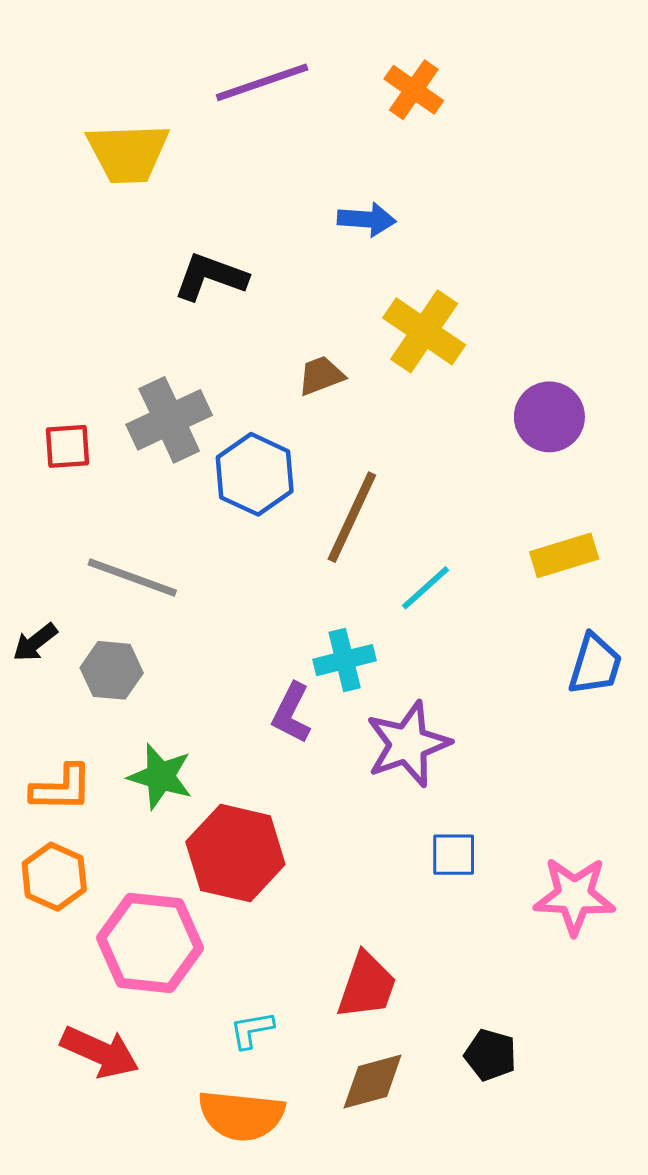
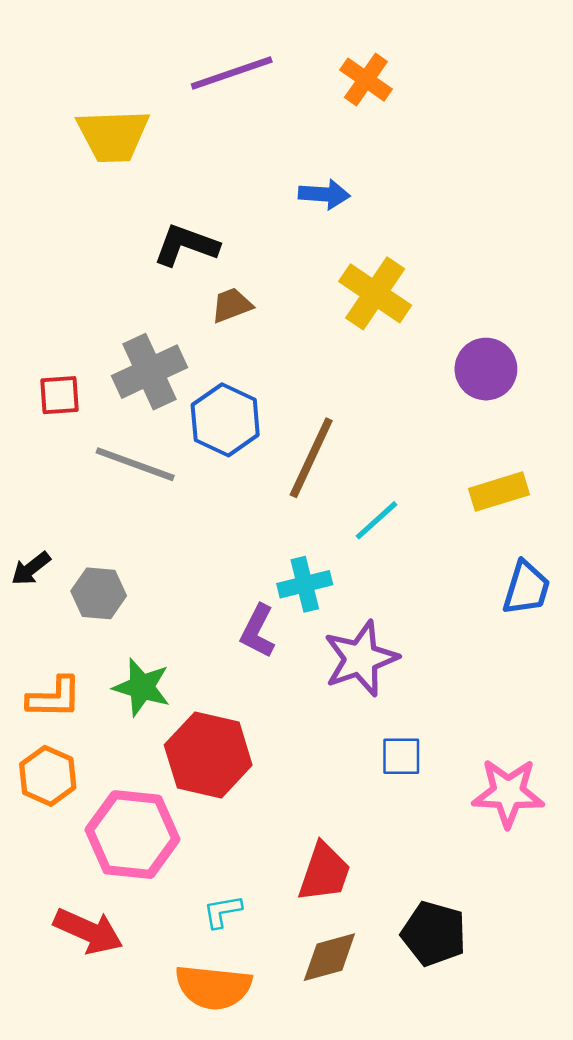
brown trapezoid: (321, 376) -> (232, 305), moved
gray line: (132, 577) -> (135, 464), moved
black pentagon: (490, 1055) -> (434, 934), size x1.4

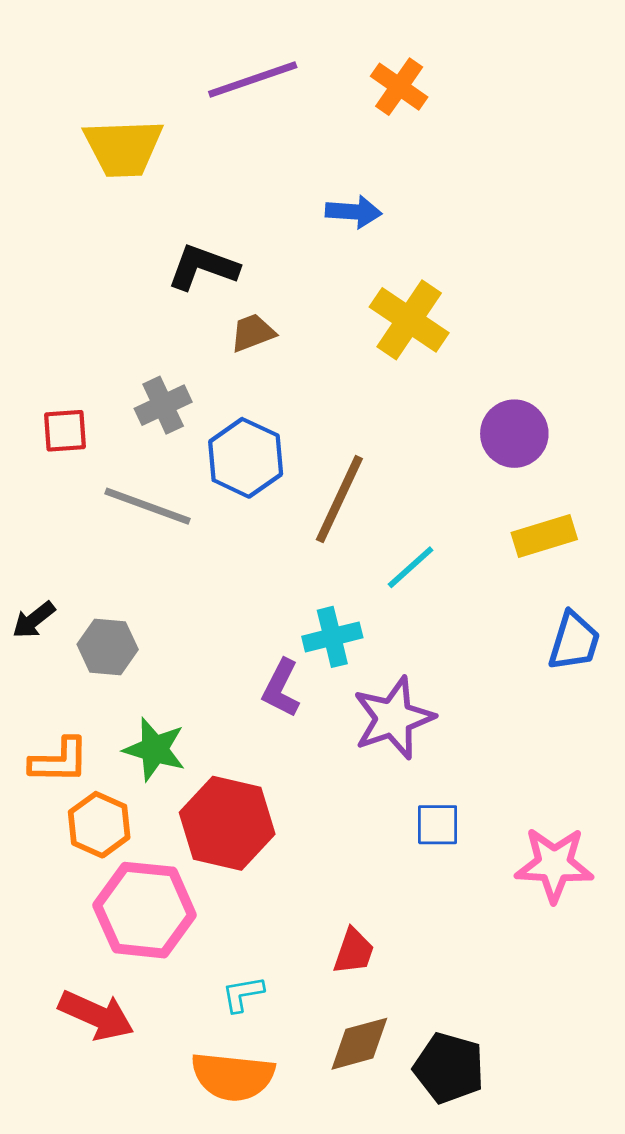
purple circle: (486, 369) -> (514, 434), moved
gray cross: (150, 372) -> (163, 405), size x0.7
orange hexagon: (48, 776) -> (99, 825), moved
red trapezoid: (324, 872) -> (354, 951), size x0.7
black pentagon: (434, 934) -> (449, 1068), moved

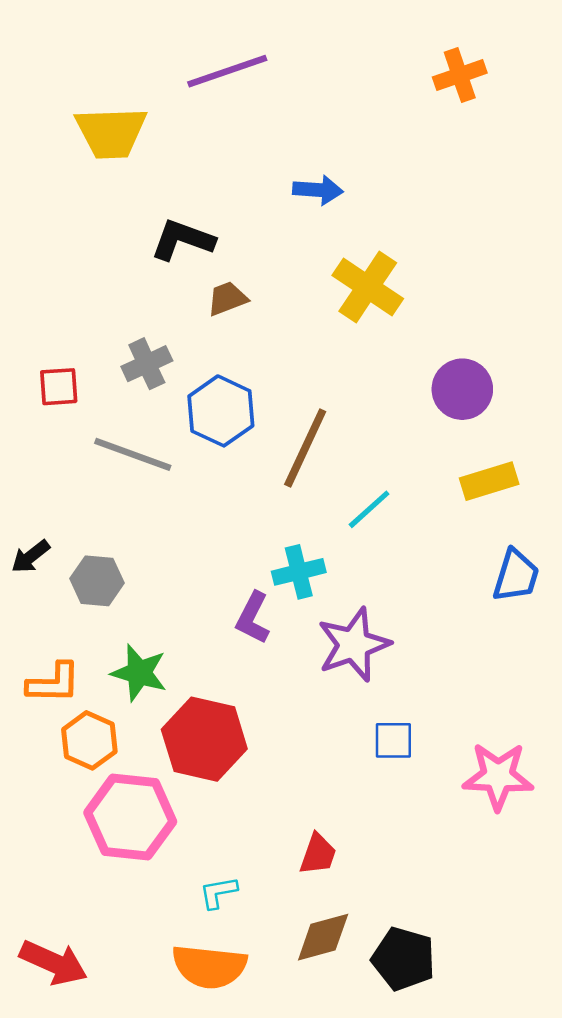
orange cross: (399, 87) -> (460, 75), moved, turned 36
red arrow: (96, 1015) -> (54, 963), moved

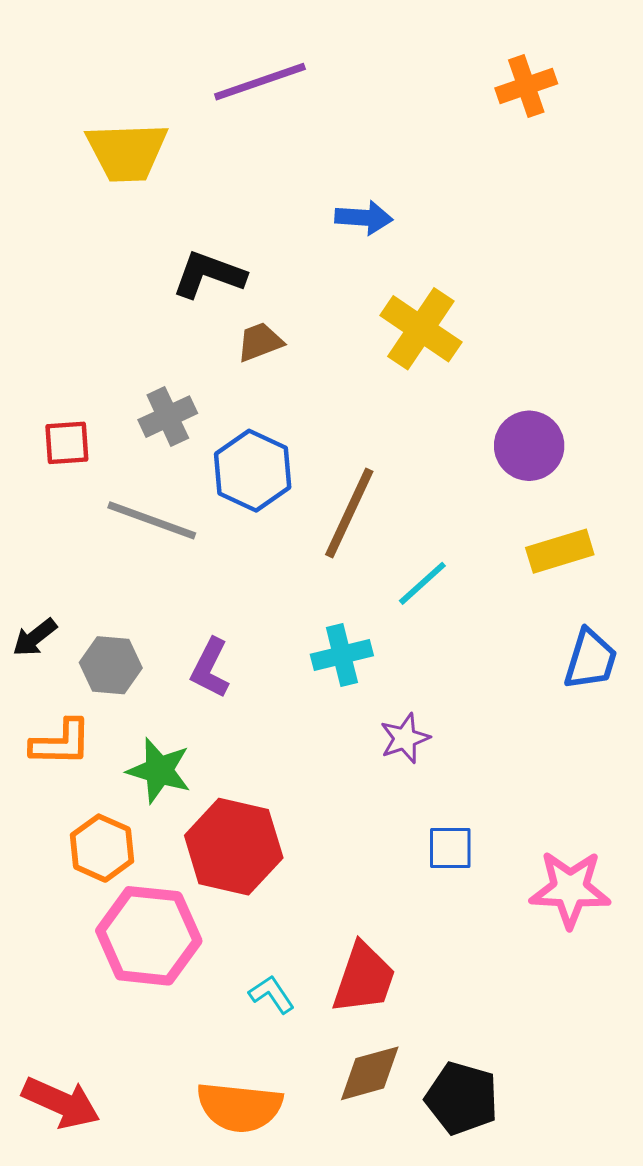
purple L-shape: (253, 618) -> (210, 668), moved
purple star: (354, 645) -> (405, 738), size x0.6
orange L-shape: (54, 683) -> (61, 743), moved
red trapezoid: (318, 854) -> (364, 978), size x1.5
cyan L-shape: (218, 892) -> (272, 994), moved, turned 66

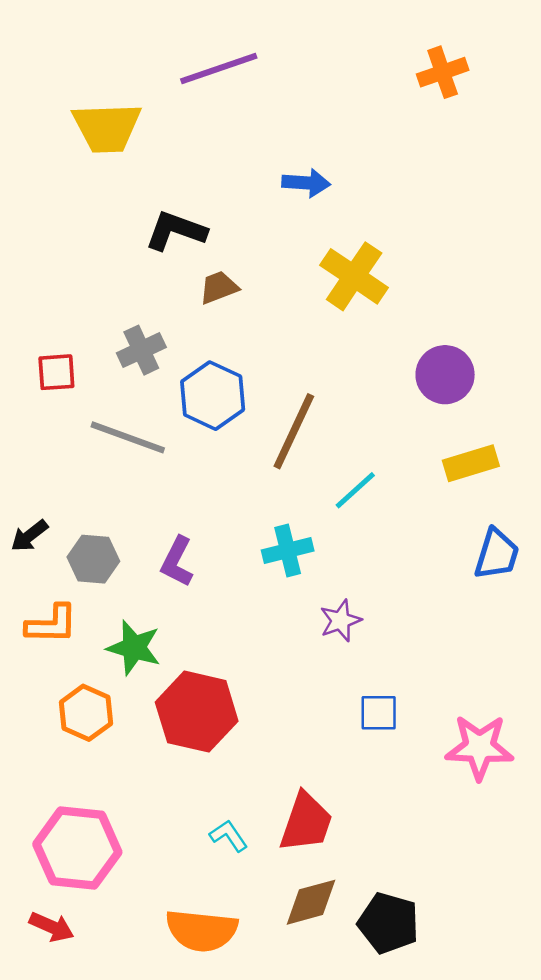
pink hexagon: (149, 936) -> (77, 848), moved
red arrow: (61, 1103) -> (52, 927), size x0.7

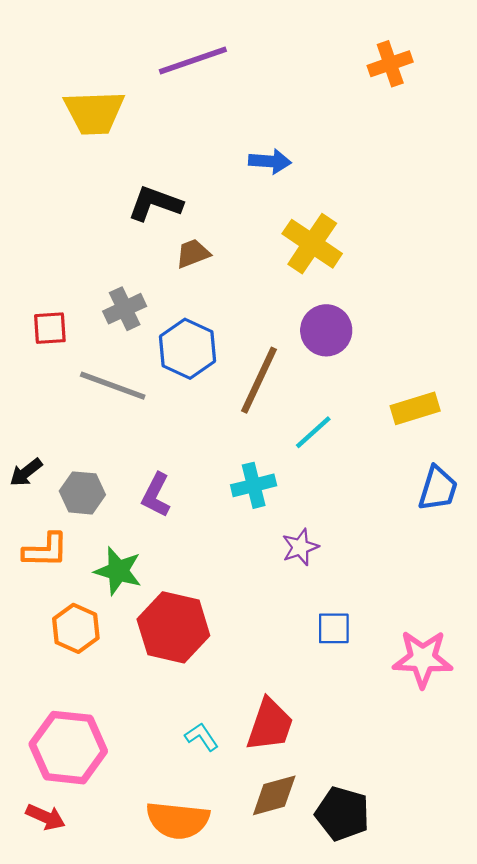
purple circle: (445, 375) -> (326, 330), moved

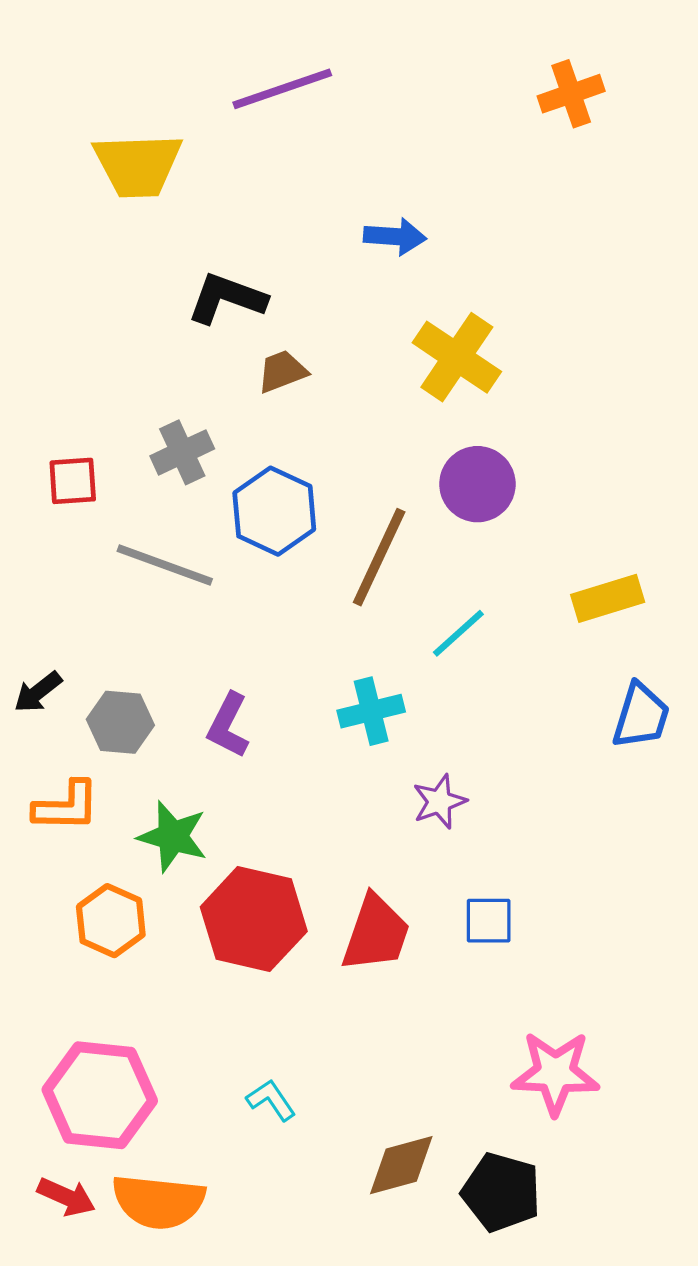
pink star: (423, 659) -> (555, 1073), moved
red trapezoid: (270, 725) -> (376, 933), moved
cyan L-shape: (202, 737) -> (271, 1100), moved
orange semicircle: (178, 820) -> (158, 1202), moved

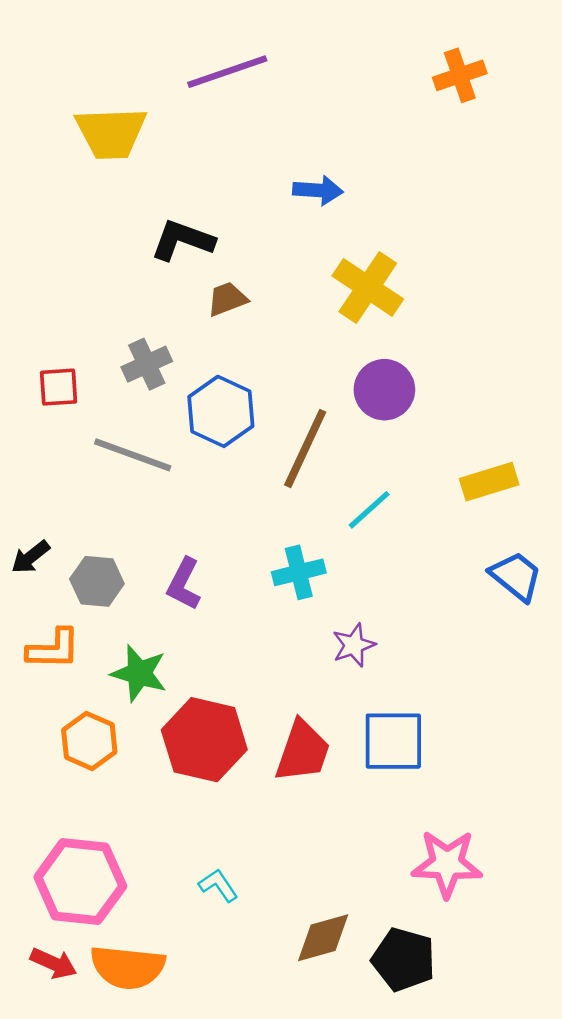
blue trapezoid: (641, 716) -> (516, 576), turned -68
blue square: (489, 921) -> (393, 741), size x1.6

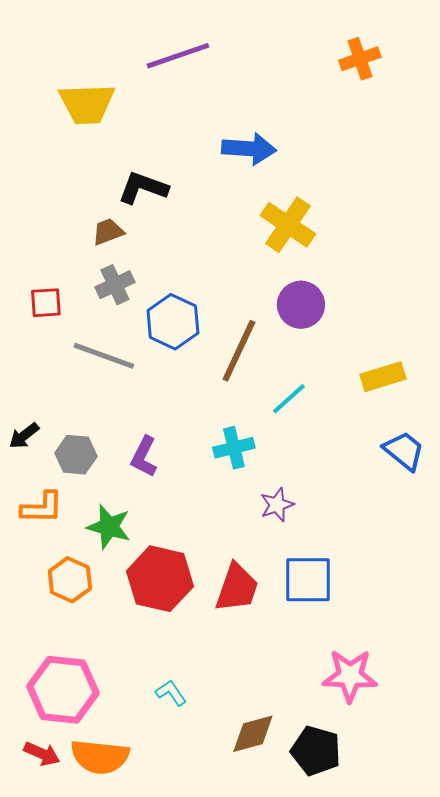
blue arrow: (318, 190) -> (249, 149), size x1.4
brown trapezoid: (227, 299) -> (108, 232), moved

